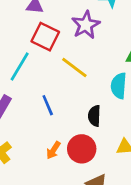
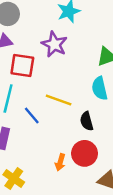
yellow line: (74, 67) -> (59, 100), moved
blue line: (48, 105) -> (32, 115), moved

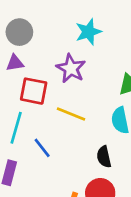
yellow line: (59, 100) -> (71, 114), moved

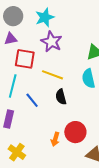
cyan star: (88, 32) -> (45, 17), moved
black semicircle: (104, 157) -> (61, 97), moved

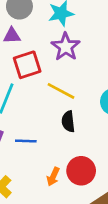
red square: (25, 59) -> (27, 65), turned -35
blue line: (32, 100) -> (26, 141), moved, turned -56

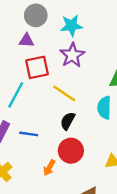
black semicircle: (68, 122) -> (68, 121), turned 30
red circle: (81, 171) -> (71, 151), moved

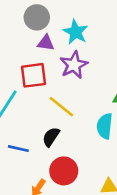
cyan star: (71, 26) -> (76, 32), turned 30
purple triangle: (26, 40) -> (46, 43), moved
black semicircle: (68, 121) -> (51, 137), moved

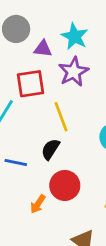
gray circle: (37, 17) -> (16, 29), moved
yellow line: (61, 107) -> (61, 117), turned 32

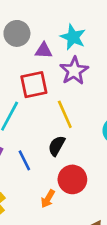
blue line: (16, 162) -> (24, 160), turned 55

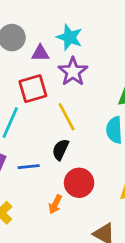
blue line: (24, 160) -> (29, 167), turned -65

